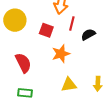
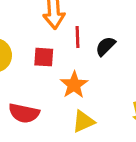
red semicircle: (23, 63) -> (24, 113), turned 144
yellow triangle: (69, 85) -> (83, 121), moved

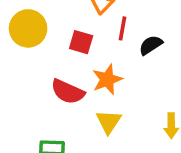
red semicircle: (24, 113) -> (68, 92), moved
yellow triangle: (83, 121) -> (109, 122), turned -45

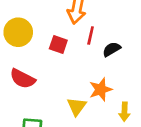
orange star: (107, 80) -> (101, 90), moved
red semicircle: (68, 92) -> (23, 79), moved

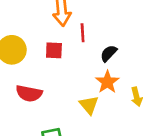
black semicircle: (112, 49) -> (109, 53), moved

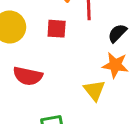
orange star: (107, 82) -> (115, 65), turned -30

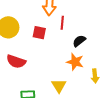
yellow triangle: (94, 90) -> (59, 86), moved

